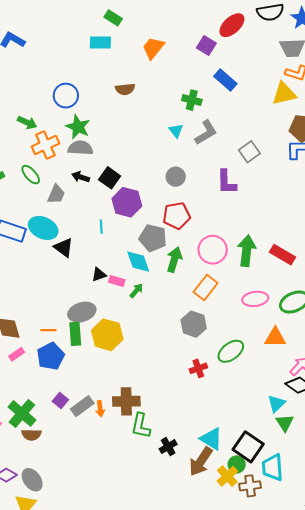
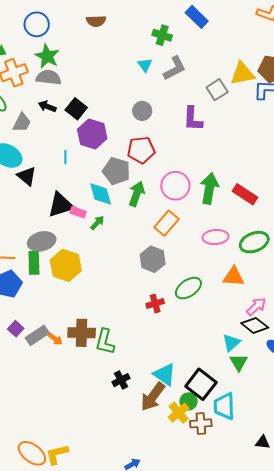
yellow triangle: (284, 94) -> (242, 74), moved
black triangle: (99, 275) -> (61, 205), size x1.8
orange arrow: (100, 409) -> (55, 339), turned -49
green L-shape: (141, 426) -> (105, 342), moved

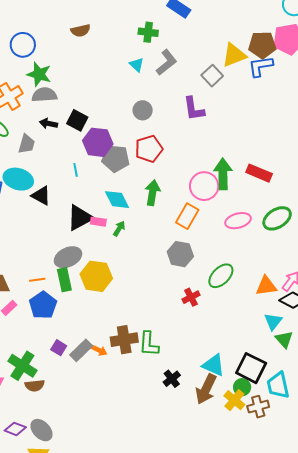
gray pentagon: (116, 171) -> (116, 158), moved
pink circle: (175, 186) -> (204, 186), moved
orange triangle: (233, 277) -> (266, 286), moved

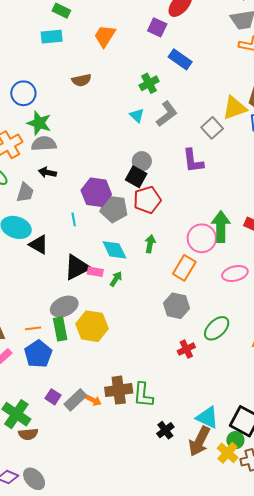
green cross: (148, 32) -> (149, 83), turned -36
black square: (77, 120) -> (136, 177), moved
green arrow: (153, 193) -> (150, 244), size x0.7

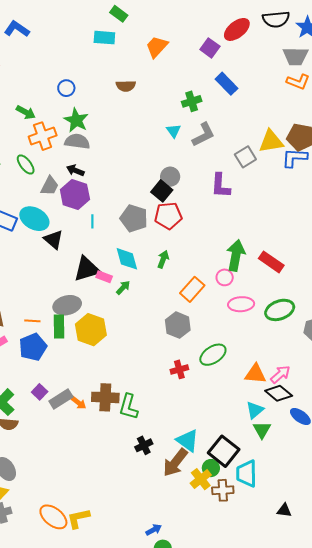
blue circle: (23, 93) -> (66, 88), size x0.7
purple hexagon: (96, 192) -> (75, 194), moved
pink circle: (202, 238) -> (225, 277), moved, size x0.6

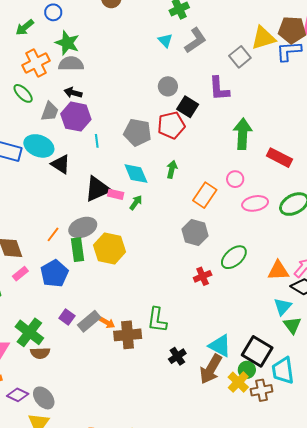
green arrow: (26, 112) -> (25, 27), moved, turned 120
black square: (162, 191) -> (188, 107), moved
green arrow: (236, 255) -> (243, 134), moved
orange line: (32, 321) -> (53, 234), moved, turned -49
brown cross: (105, 397) -> (128, 335), moved

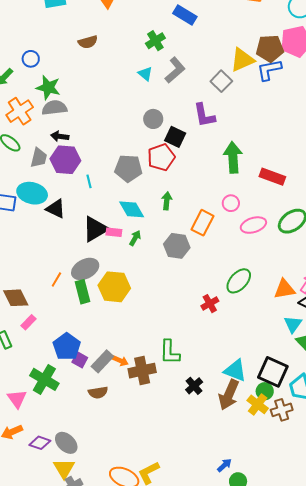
gray hexagon: (195, 233) -> (177, 246), moved
blue pentagon: (54, 273) -> (67, 347), moved
brown semicircle: (40, 353) -> (98, 392), moved

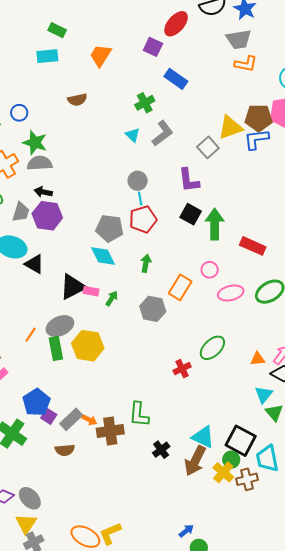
black square: (175, 137) -> (191, 214), moved
cyan line: (89, 181) -> (140, 199), moved
cyan diamond: (132, 209) -> (103, 256), moved
orange triangle: (284, 289) -> (258, 359), size x0.7

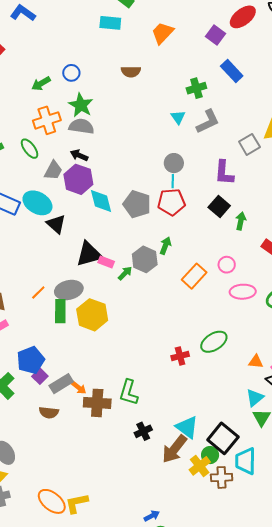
green arrow: (215, 224) -> (241, 221), size x0.6
cyan diamond: (103, 256) -> (101, 201), moved
gray hexagon: (153, 309) -> (145, 259), moved

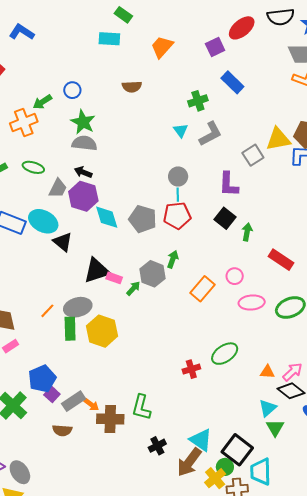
purple square: (216, 35) -> (215, 47), turned 30
orange cross: (47, 120) -> (24, 122), moved
green ellipse: (30, 149) -> (33, 167), turned -35

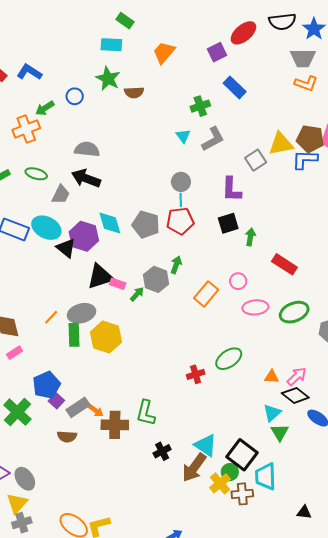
blue L-shape: (22, 32) -> (29, 72), moved
green star: (83, 122) -> (108, 79), moved
black arrow: (83, 172) -> (86, 178), size x1.6
purple hexagon: (83, 196) -> (84, 236), moved
black square: (225, 218) -> (228, 223), turned 35

